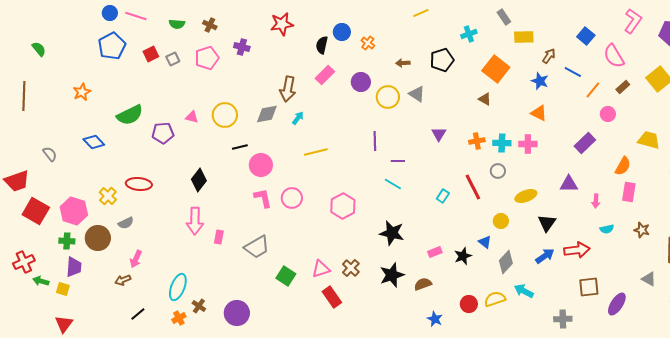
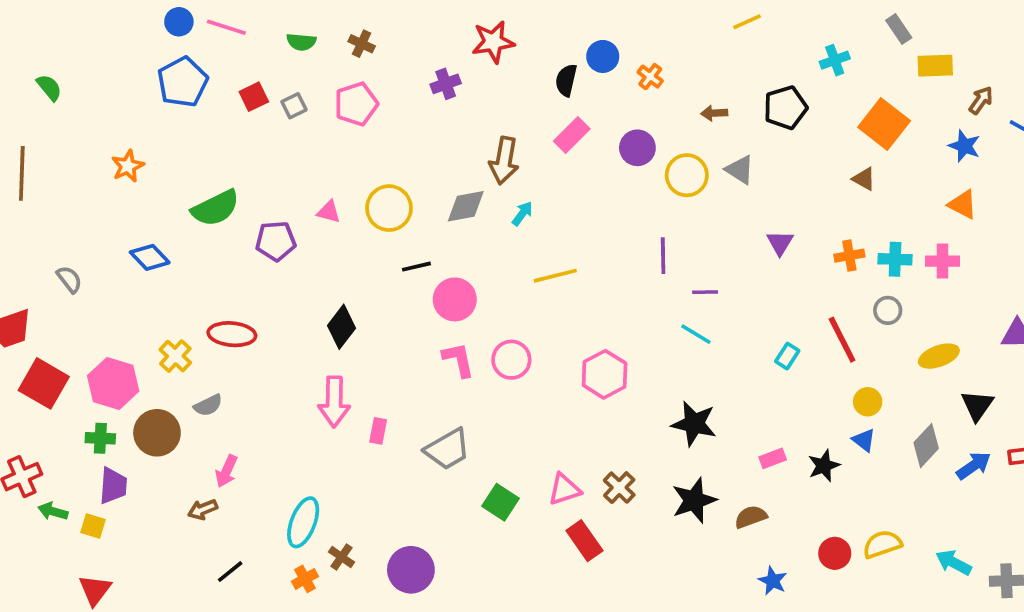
purple cross: (242, 47) -> (446, 84), moved, turned -35
yellow circle: (501, 221) -> (868, 402), moved
gray diamond: (506, 262) -> (926, 446), moved
cyan arrow: (524, 291) -> (953, 562), moved

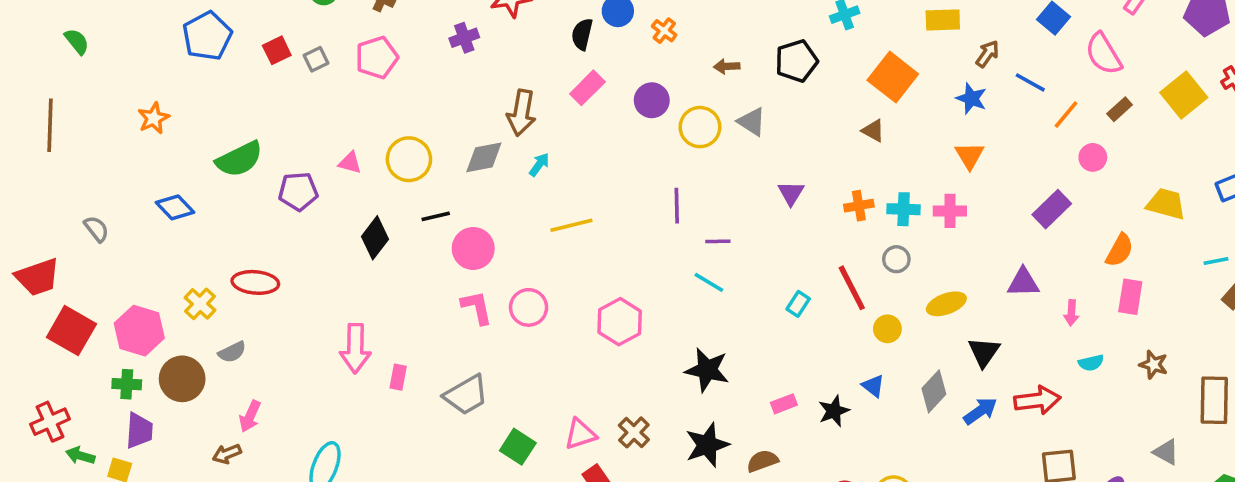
orange triangle: (963, 204) -> (970, 156), turned 32
black diamond: (342, 327) -> (375, 238), moved
yellow circle: (868, 402) -> (887, 329), moved

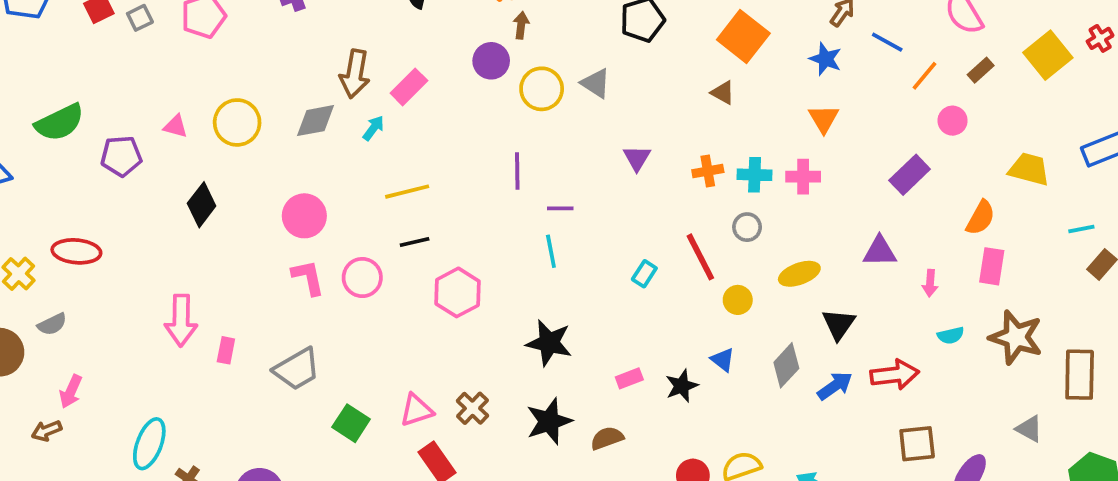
brown arrow: (727, 66) -> (521, 25), moved, turned 100
pink rectangle: (587, 88) -> (409, 87), moved
black line: (436, 216) -> (415, 242), moved
cyan line: (709, 282) -> (551, 251), turned 48
brown star: (1154, 365) -> (1016, 337), size x1.8

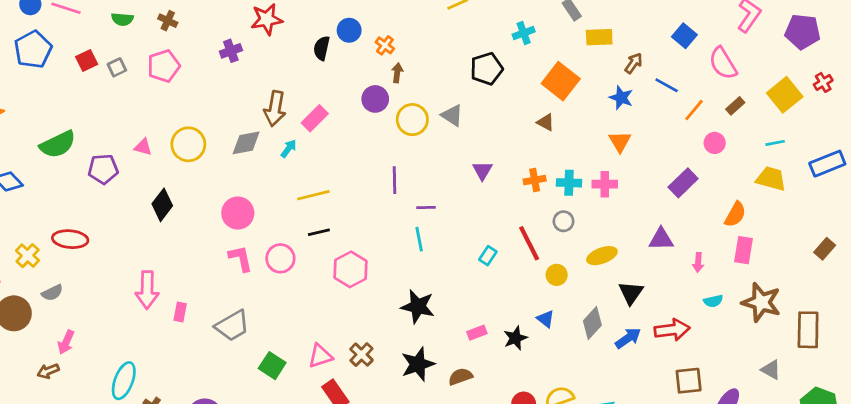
cyan line: (1081, 229) -> (775, 143), moved

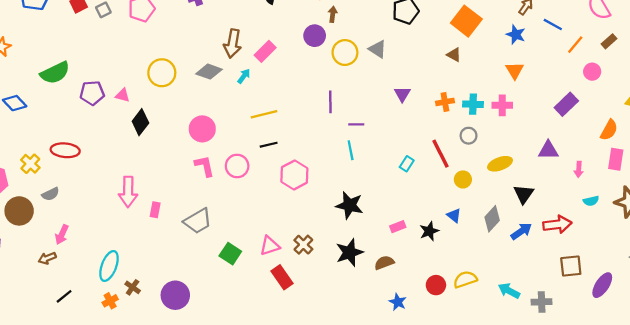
gray diamond: (246, 143) -> (209, 72), turned 30
pink triangle: (143, 147) -> (122, 95), moved

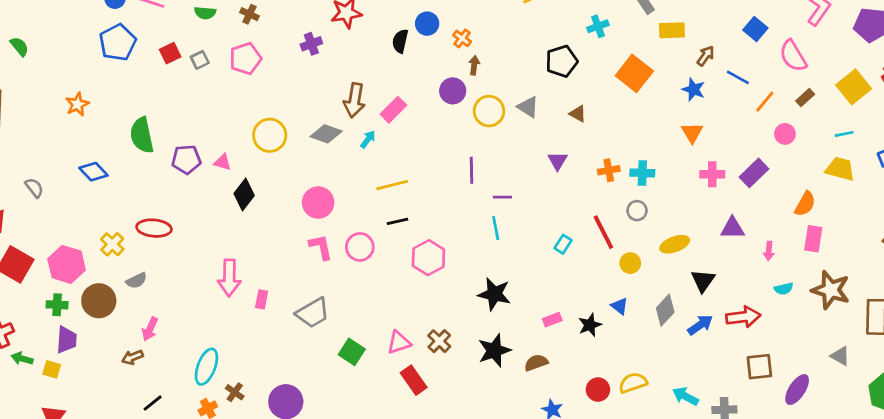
brown triangle: (454, 55) -> (578, 114), moved
green semicircle: (55, 73) -> (142, 135), turned 104
pink cross: (502, 105) -> (712, 174), moved

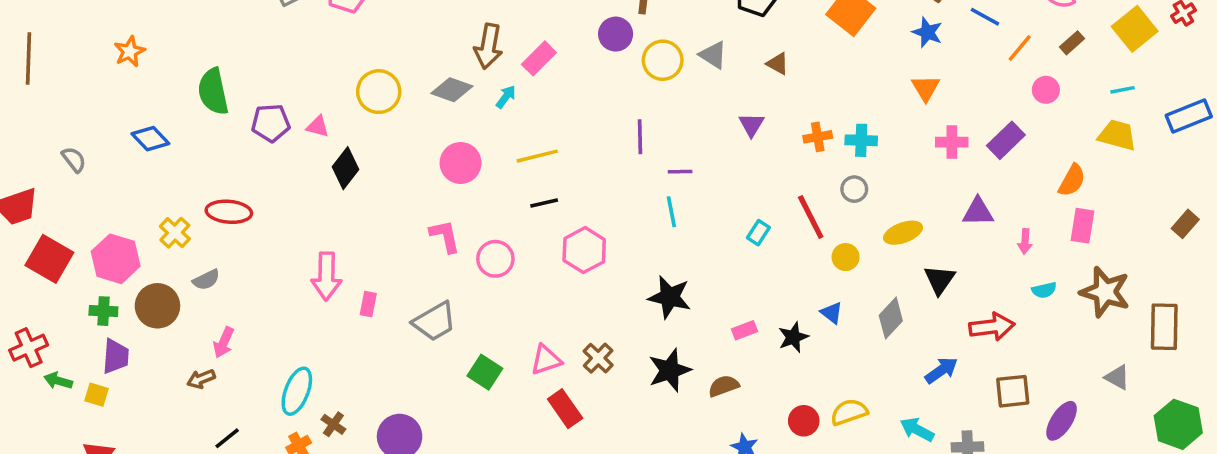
pink circle: (318, 203) -> (461, 163), moved
pink circle: (360, 247) -> (495, 259), moved
blue arrow: (700, 325) -> (941, 370), moved

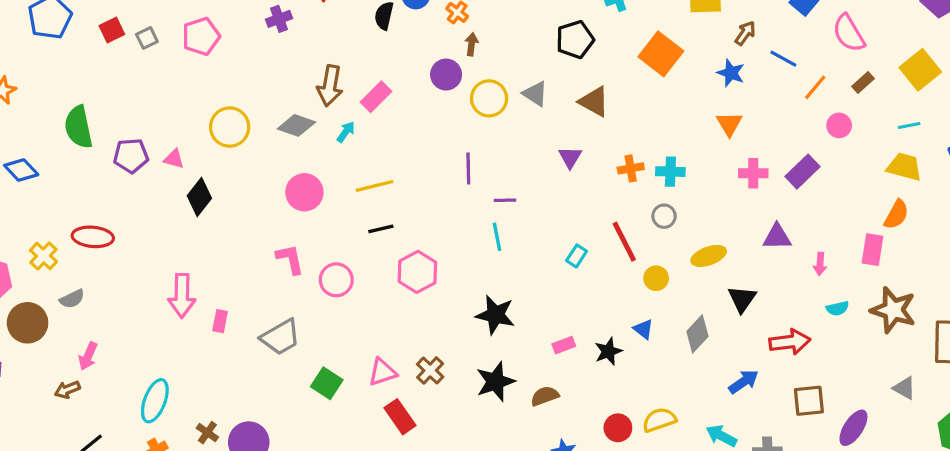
brown triangle: (778, 64) -> (594, 102), size x1.5
orange semicircle: (1072, 180) -> (896, 215), moved
brown cross: (333, 424) -> (207, 433), moved

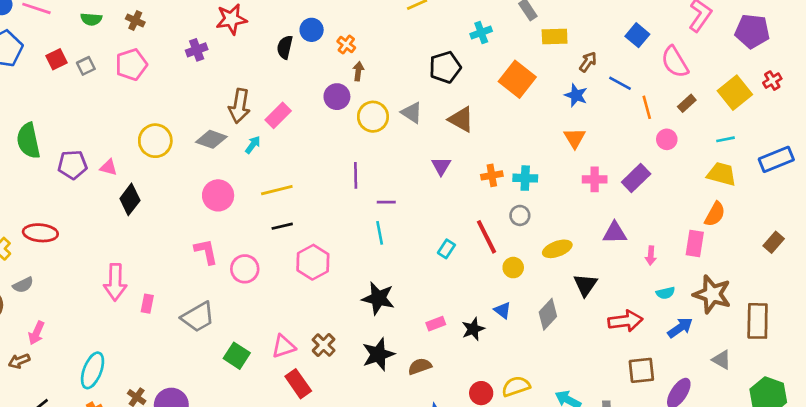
orange line: (815, 87) -> (647, 107), turned -55
blue arrow: (744, 382) -> (680, 328), moved

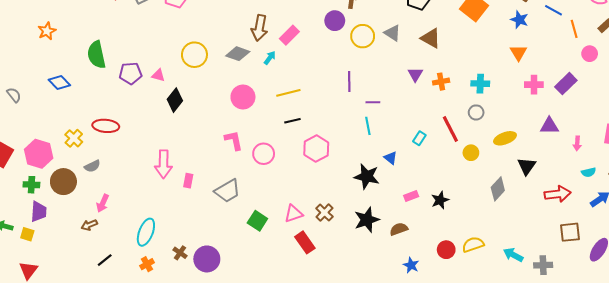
orange cross: (492, 175) -> (441, 82), moved
blue triangle: (503, 310) -> (390, 158), moved

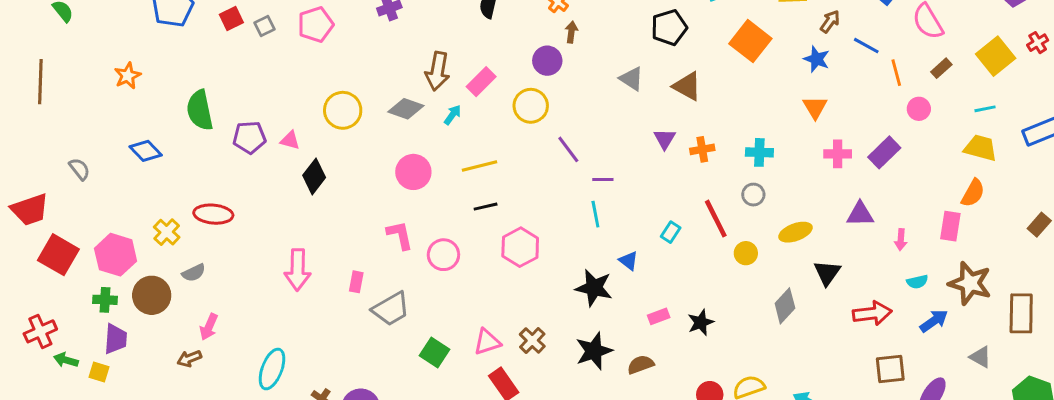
yellow circle: (363, 36) -> (531, 106), moved
purple line: (349, 82) -> (568, 149), turned -36
pink rectangle: (188, 181) -> (356, 282), moved

